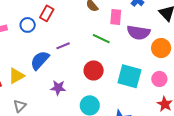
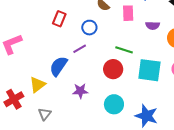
blue circle: (28, 25) -> (89, 28), moved
purple semicircle: (138, 32) -> (153, 26), size x0.6
green line: (101, 39) -> (124, 50), moved

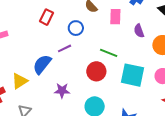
purple semicircle: (153, 26) -> (139, 31), turned 64

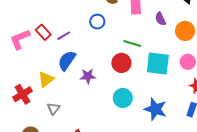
red rectangle: (46, 17) -> (43, 32), moved, turned -63
purple line: (65, 48) -> (64, 36), moved
purple star: (62, 91) -> (88, 76), moved

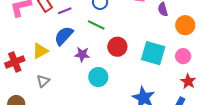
green line: (132, 43) -> (96, 25), moved
cyan circle: (123, 98) -> (98, 77), moved

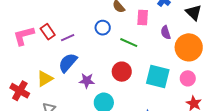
green line: (96, 25) -> (129, 43), moved
orange circle: (185, 25) -> (189, 47), size x1.4
red cross: (15, 62) -> (20, 91), turned -36

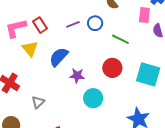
pink rectangle: (143, 18) -> (144, 15), moved
purple line: (68, 38) -> (73, 24), moved
yellow triangle: (45, 79) -> (30, 49), moved, turned -42

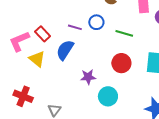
purple line: (73, 24) -> (75, 27), turned 48
blue semicircle: (59, 57) -> (65, 50), moved

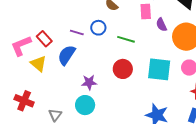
cyan circle: (108, 96) -> (85, 105), moved

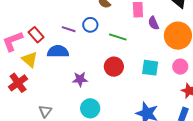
blue semicircle: (67, 55) -> (58, 51), turned 55
cyan square: (159, 69) -> (150, 68), size x0.7
red cross: (24, 101) -> (18, 83), moved, turned 30
cyan circle: (85, 105) -> (90, 108), moved

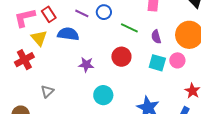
purple semicircle: (153, 23) -> (156, 37), moved
pink circle: (180, 67) -> (177, 60), moved
cyan circle: (90, 108) -> (103, 95), moved

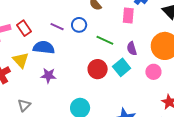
yellow triangle: (39, 38) -> (21, 60), moved
cyan square: (157, 63) -> (122, 67), moved, turned 36
purple star: (86, 65) -> (48, 76), moved

